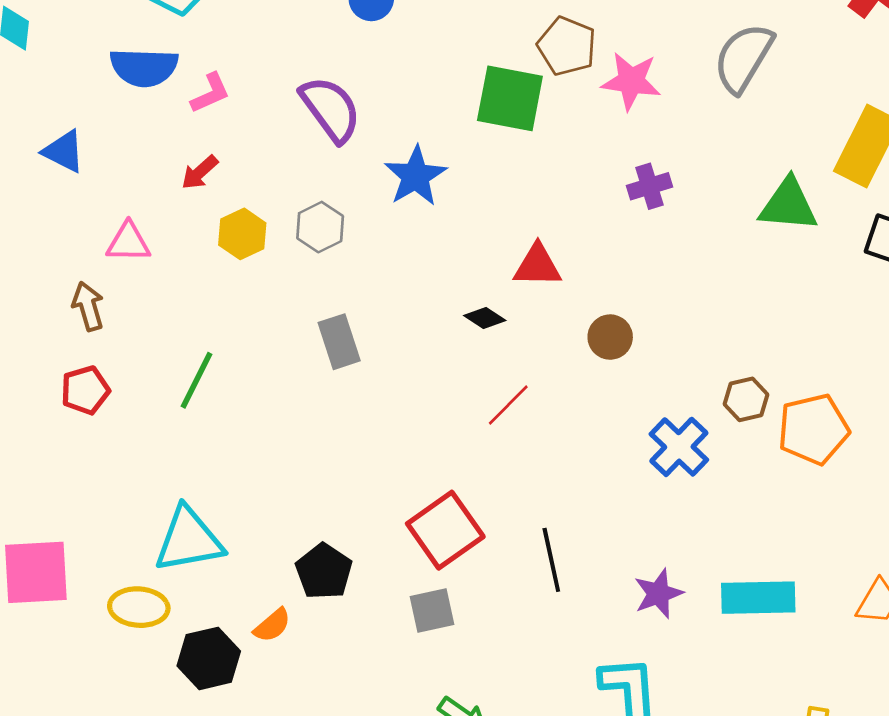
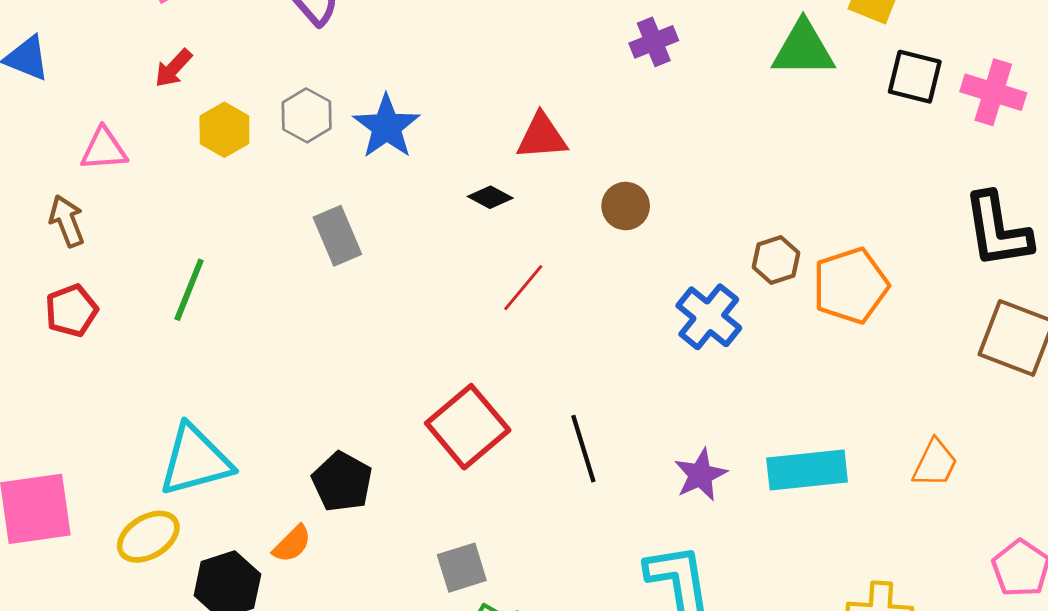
blue star: (415, 176) -> (387, 127), moved
yellow ellipse: (139, 607) -> (148, 537), turned -30
gray square: (432, 611) -> (462, 568), moved

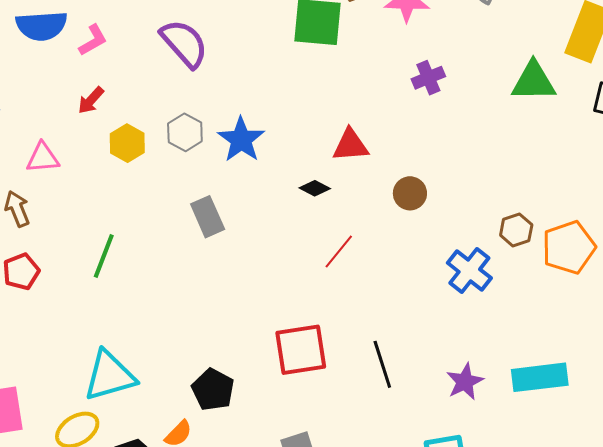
red square: (468, 427) -> (301, 350), turned 32

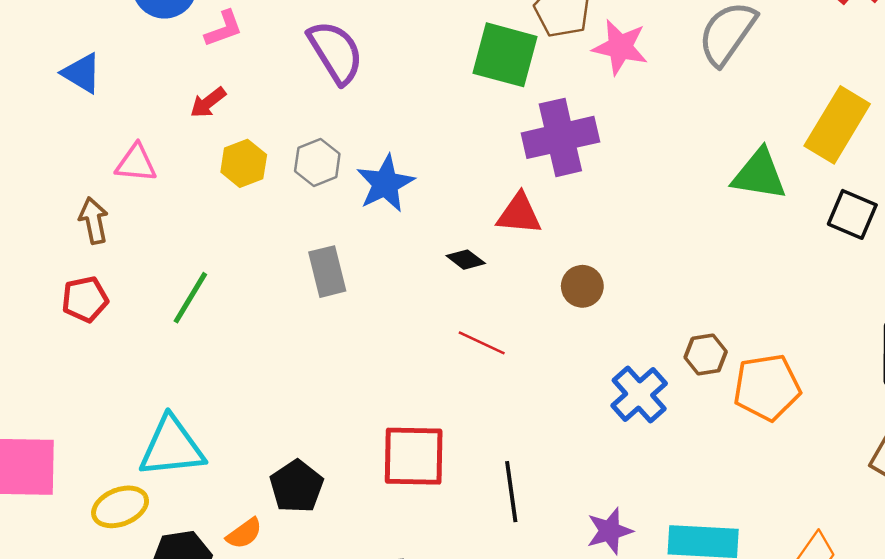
purple cross: (428, 78) -> (560, 137), moved, size x1.8
red line: (339, 252) -> (482, 343), turned 66

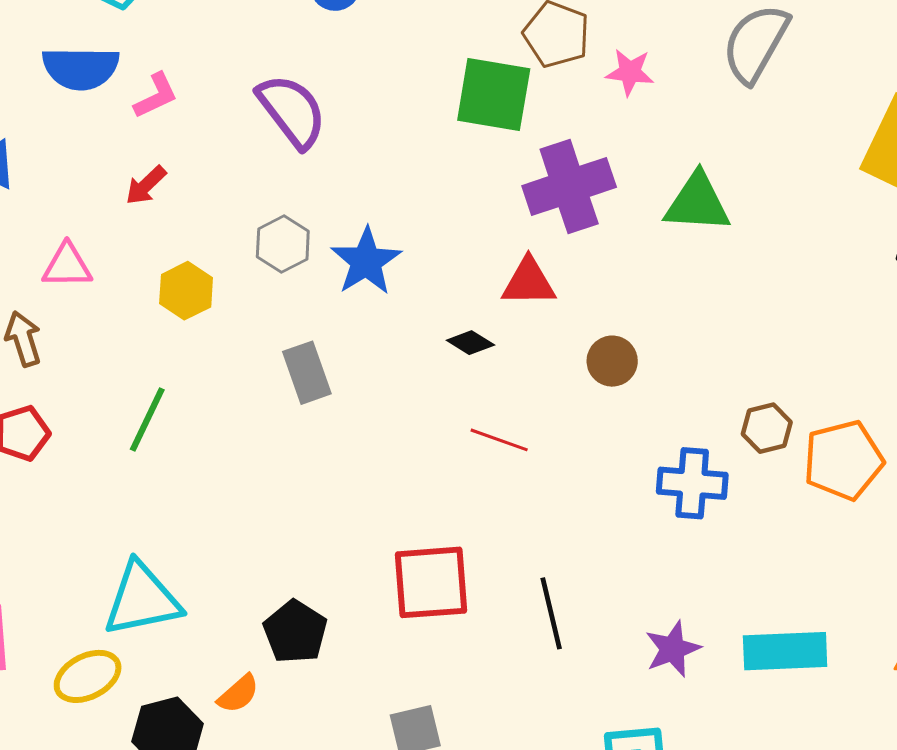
pink star: (620, 47) -> (630, 72), size x0.7
yellow hexagon: (244, 163) -> (186, 291), moved
green triangle: (759, 175) -> (697, 203), moved
blue cross: (639, 394) -> (692, 483), turned -38

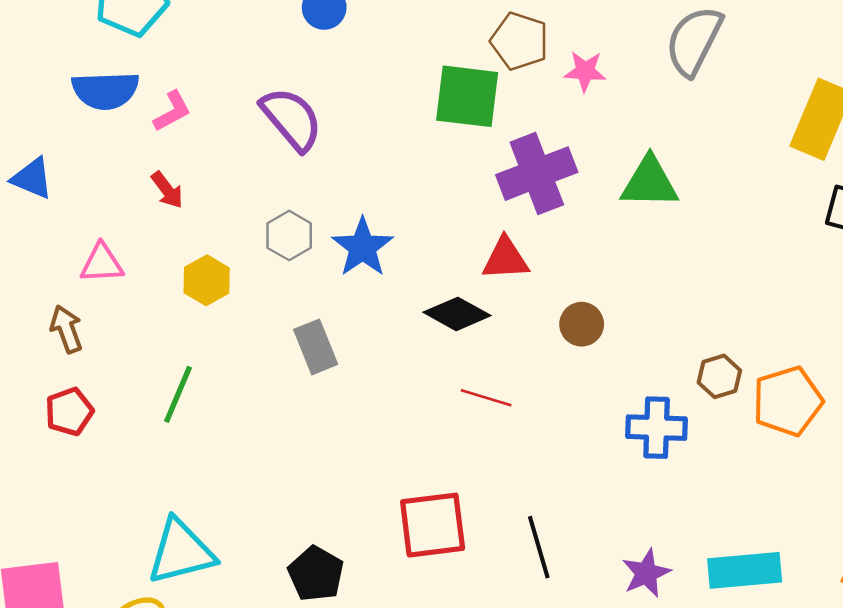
red arrow: (146, 185) -> (167, 190), turned -81
black diamond: (470, 343) -> (457, 314), size x1.6

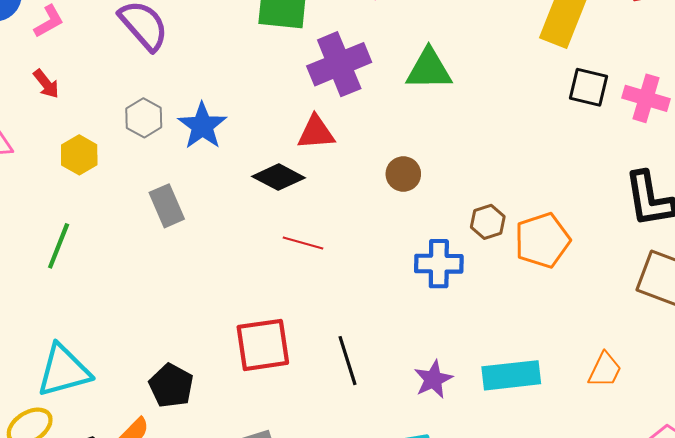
brown circle: (582, 324) -> (403, 174), moved

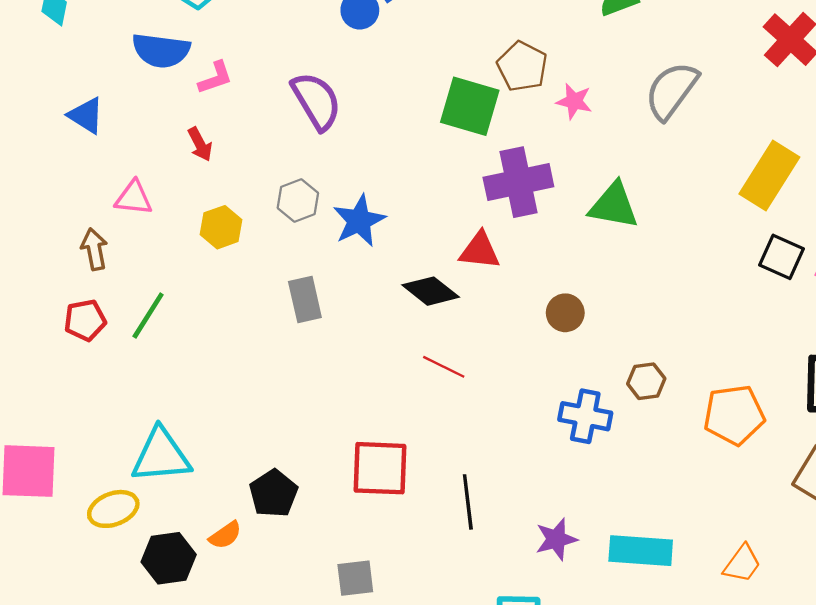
orange pentagon: (542, 240) -> (734, 415), moved
green line: (59, 246) -> (148, 315), moved

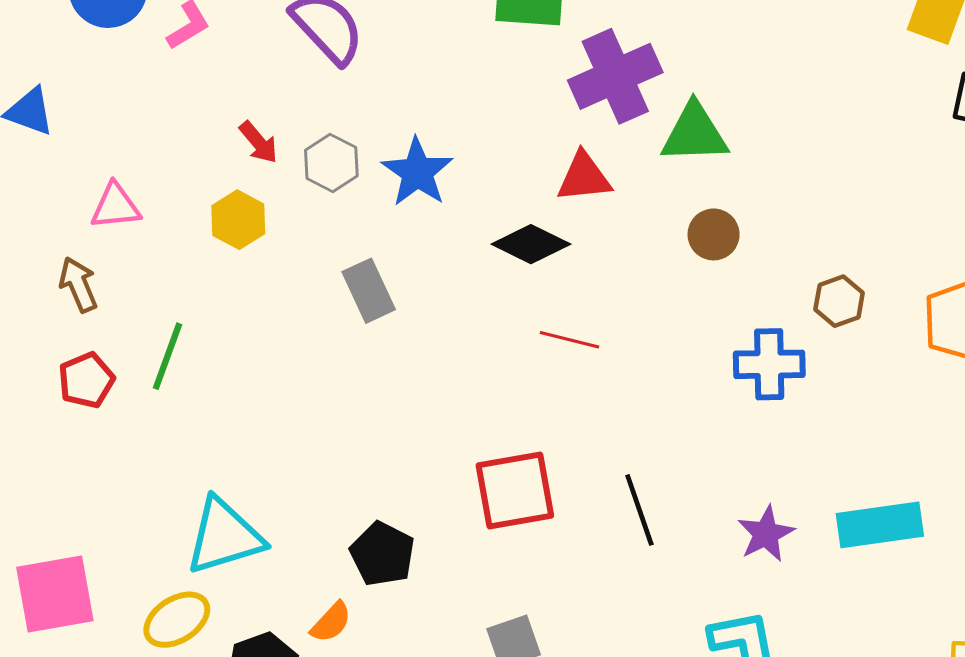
red arrow: (200, 144) -> (259, 142), moved
green triangle: (614, 206) -> (695, 133), moved

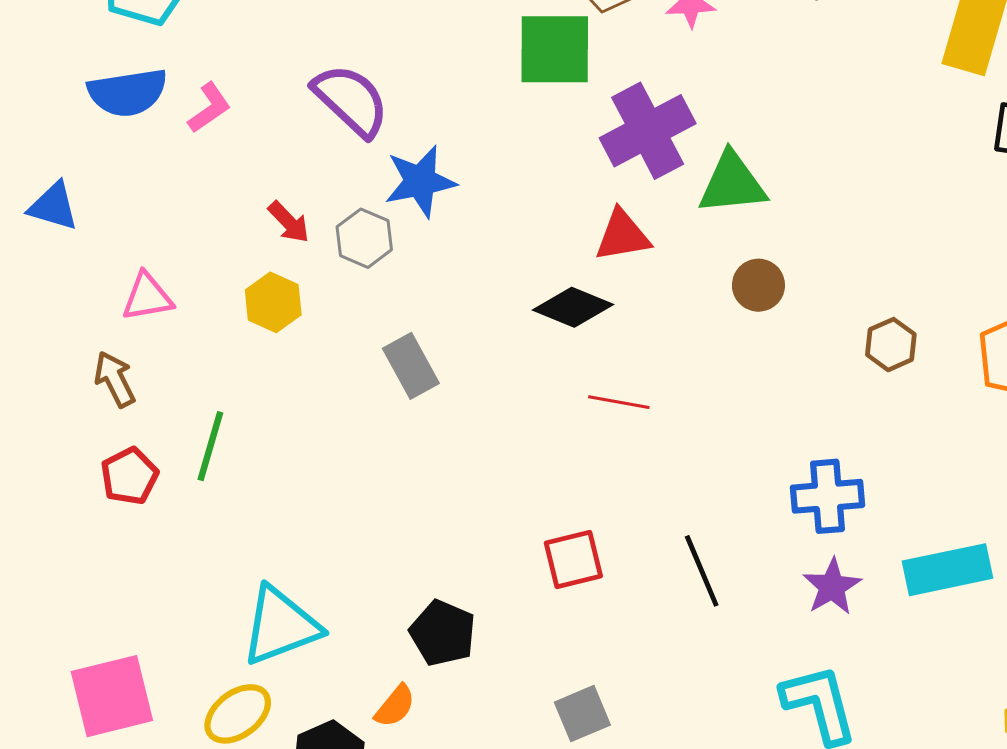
blue star: (417, 172) -> (420, 181), moved, turned 30
blue cross: (769, 364) -> (828, 496), moved
red square: (515, 491) -> (573, 559), size x0.7

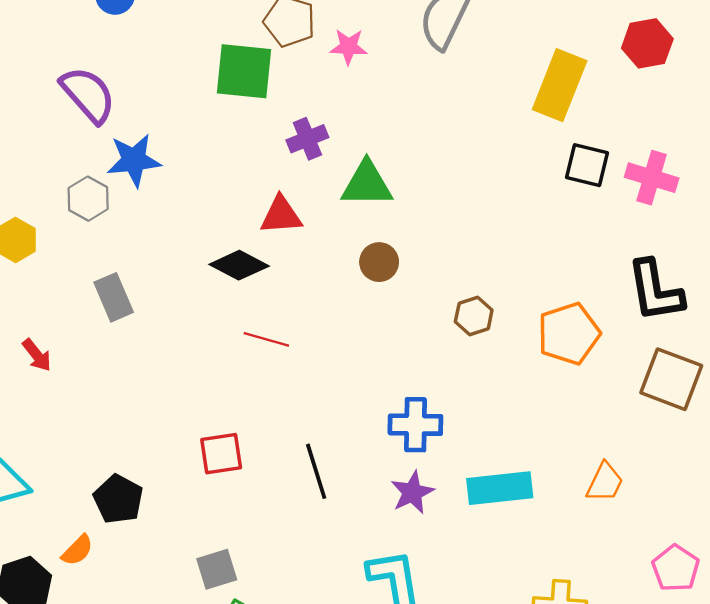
purple cross: (648, 131) -> (307, 139), size x0.6
red arrow: (289, 222) -> (37, 355), moved

